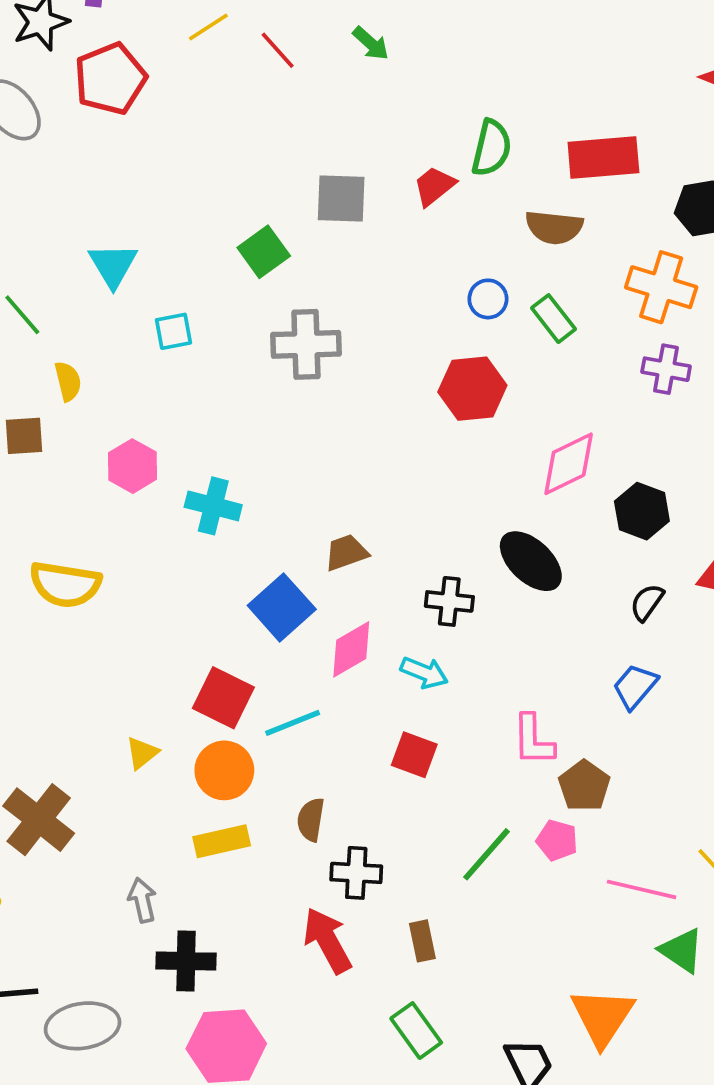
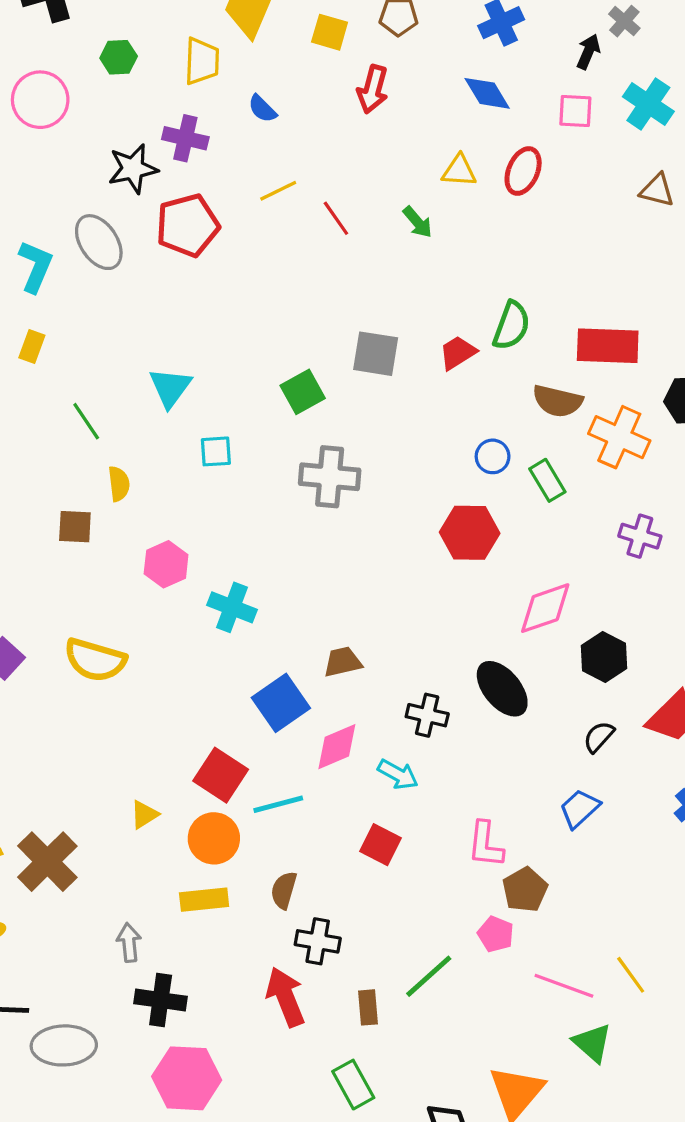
orange cross: (661, 287) -> (619, 437), moved
green line: (486, 854) -> (429, 976), moved

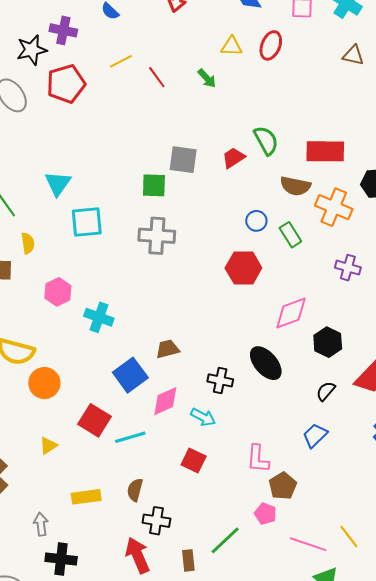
green semicircle: (511, 326) -> (266, 140), turned -48
green square: (303, 392) -> (154, 185), moved, turned 32
cyan square: (216, 451) -> (87, 222), size x1.6
orange circle: (214, 838) -> (44, 383), moved

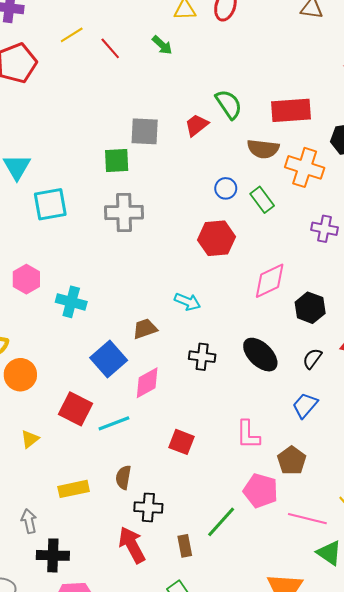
black ellipse: (266, 363) -> (260, 355), moved
cyan arrow: (203, 417) -> (188, 302), moved
brown pentagon: (283, 486) -> (292, 460), moved
pink pentagon: (265, 514) -> (261, 491), size x1.5

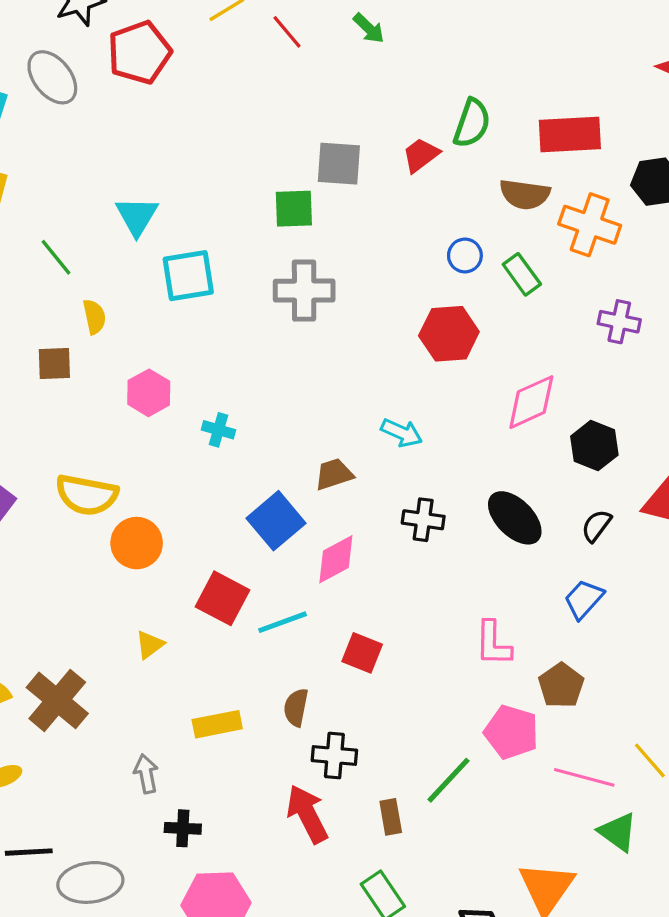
green semicircle: (229, 104) -> (472, 123), turned 52
cyan cross: (71, 302) -> (219, 430), size x0.7
red square: (182, 442) -> (362, 653), moved
black cross: (53, 555) -> (183, 828), size x0.7

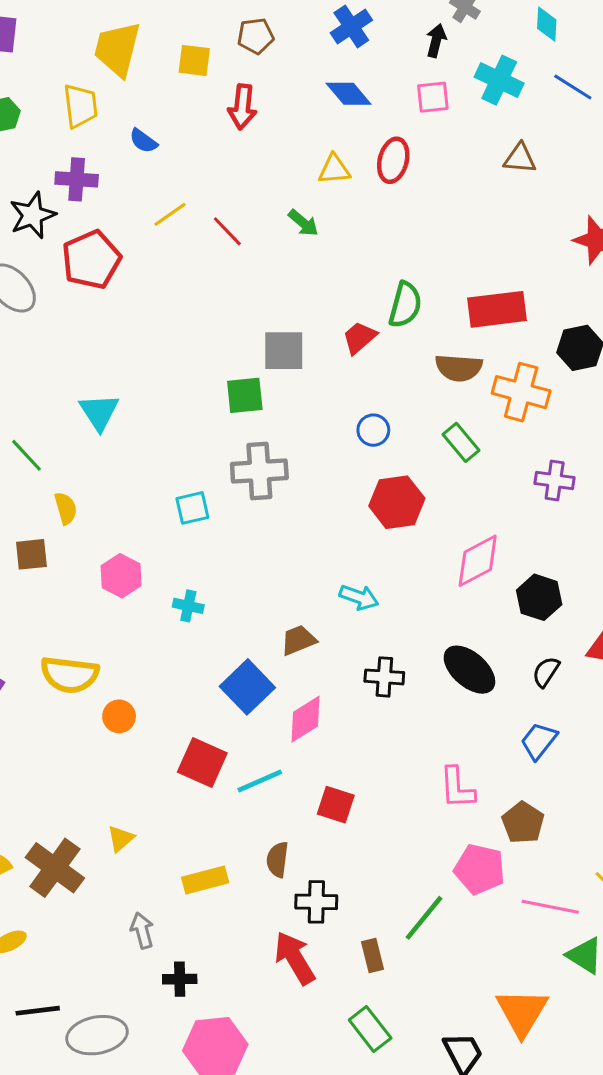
blue circle: (465, 255) -> (373, 430), moved
cyan square: (188, 276) -> (192, 508), moved, size x0.7
orange circle: (137, 543) -> (119, 716), size x0.7
yellow triangle: (150, 645) -> (121, 838), moved

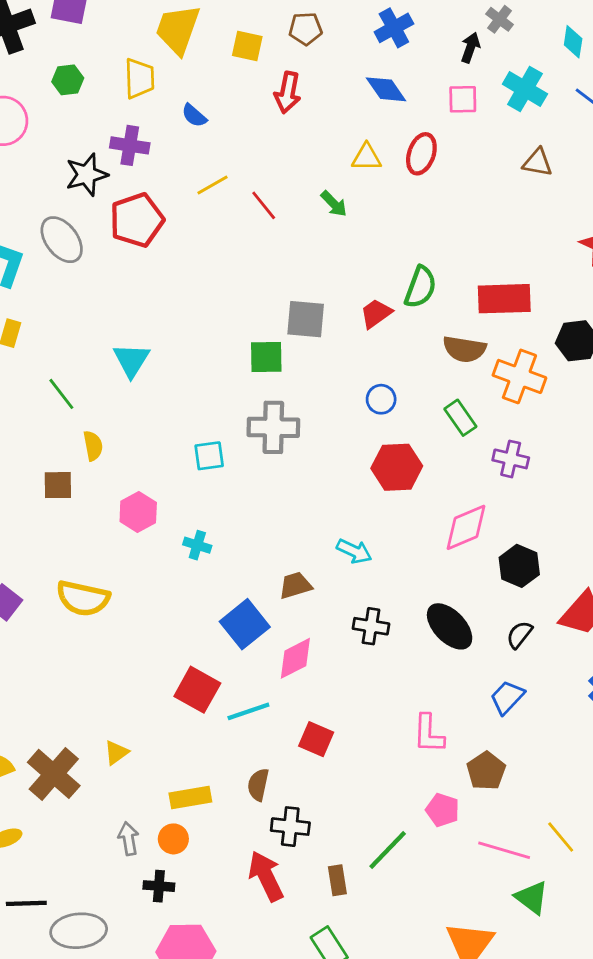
purple cross: (555, 480) -> (511, 459), moved
orange circle: (119, 716) -> (173, 839), moved
pink pentagon: (480, 869) -> (442, 810), size x0.7

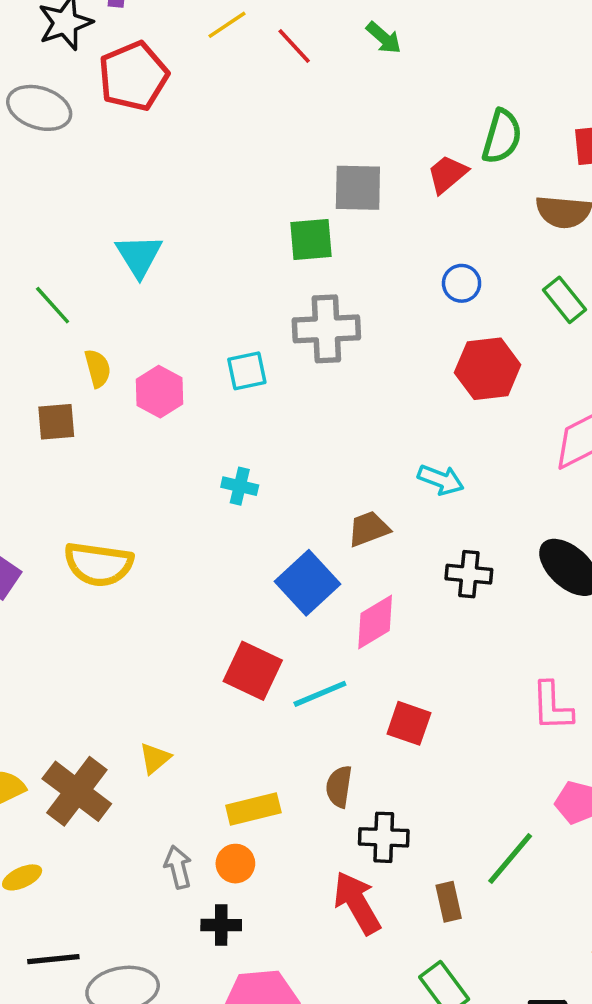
gray ellipse: (62, 240) -> (39, 108), turned -30
pink hexagon: (138, 512) -> (160, 392), moved

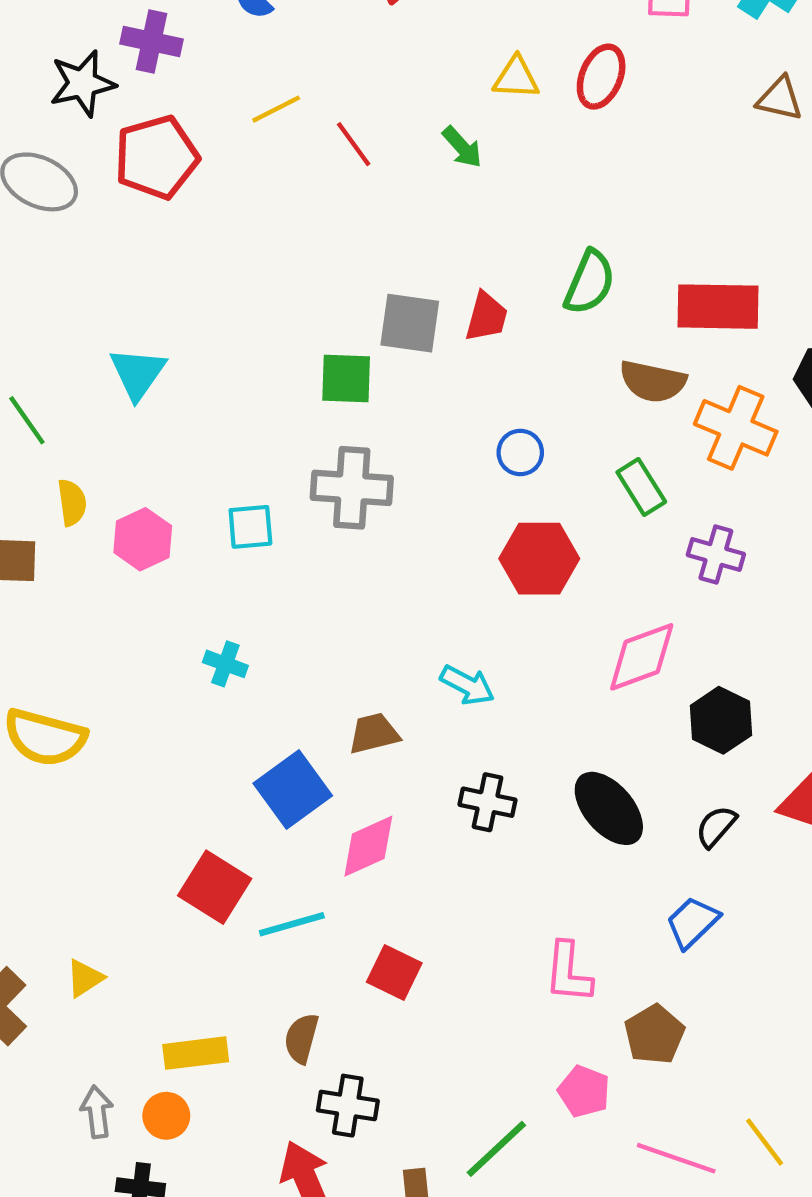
red trapezoid: (447, 174) -> (486, 317), moved, turned 138

